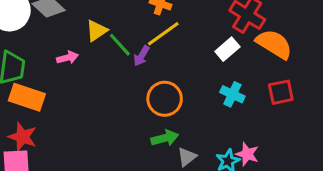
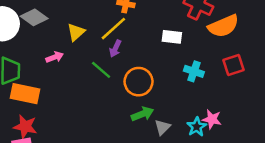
yellow line: (163, 34) -> (113, 29), moved
orange semicircle: (274, 44) -> (223, 26), turned 132
green line: (120, 45) -> (101, 70), moved
white rectangle: (227, 49) -> (172, 37), moved, turned 54

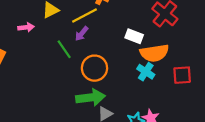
orange semicircle: (223, 26) -> (154, 53), moved
green arrow: (142, 114) -> (91, 98), size x1.4

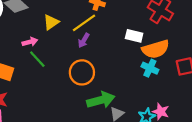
green line: (64, 49) -> (37, 59), moved
orange circle: (94, 68) -> (82, 72), moved

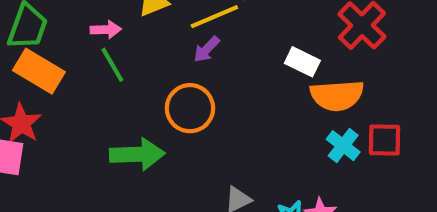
cyan cross: (150, 68) -> (343, 146), moved
green arrow: (101, 100) -> (137, 154), moved

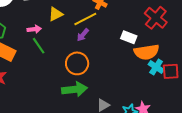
cyan cross: (343, 146) -> (156, 67), moved
green arrow: (137, 154) -> (75, 89), moved

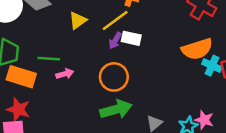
pink arrow: (34, 29) -> (65, 74), moved
white rectangle: (129, 37) -> (131, 38), moved
green line: (39, 46) -> (49, 59), moved, turned -42

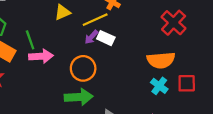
green line: (49, 59) -> (30, 40), turned 54
cyan cross: (212, 66) -> (159, 86), moved
pink arrow: (65, 74) -> (41, 56), size x1.5

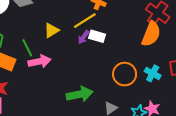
yellow triangle: (62, 12) -> (51, 30), moved
orange semicircle: (161, 60) -> (151, 34), moved, turned -55
orange circle: (83, 68) -> (125, 74), moved

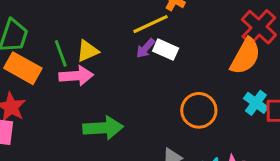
yellow triangle: (51, 30) -> (88, 51), moved
cyan cross: (153, 73) -> (256, 103), moved
green arrow: (80, 94) -> (103, 128), moved

